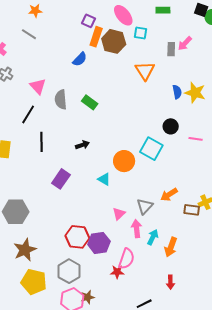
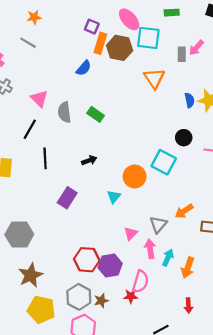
cyan square: (141, 33) -> (148, 38), size x1.6
cyan triangle: (104, 179) -> (114, 197), turned 40
brown star: (88, 297) -> (101, 301), moved

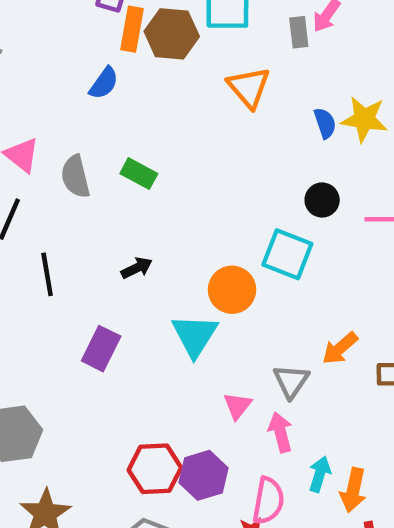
cyan triangle: (114, 197) -> (195, 335), size x1.6
cyan arrow: (168, 258) -> (320, 474), moved
orange arrow: (188, 268) -> (353, 490), moved

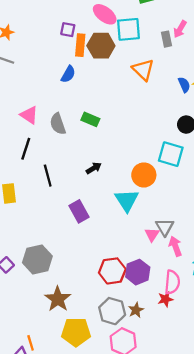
purple rectangle: (101, 349) -> (79, 211), turned -50
gray triangle: (291, 381) -> (165, 227), moved

